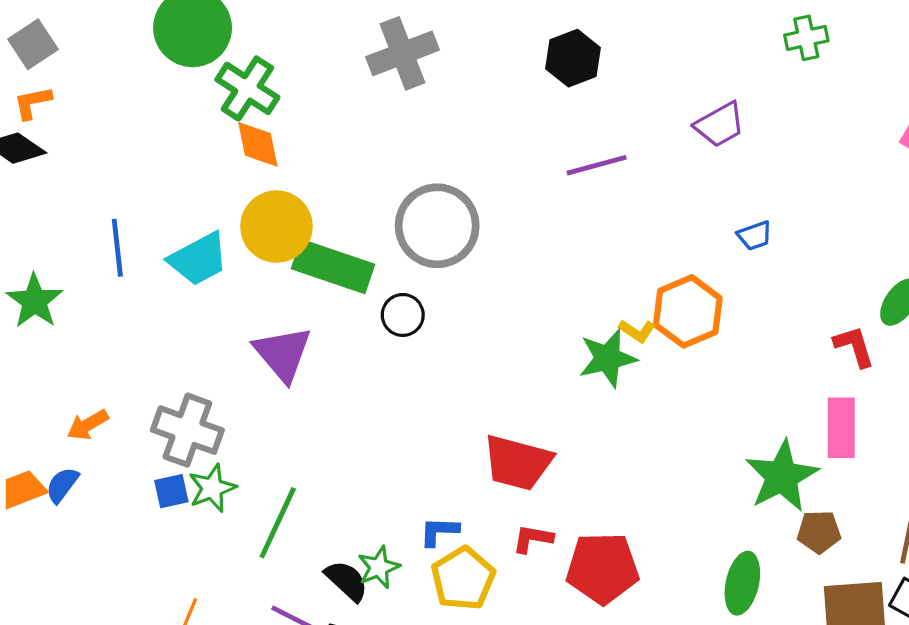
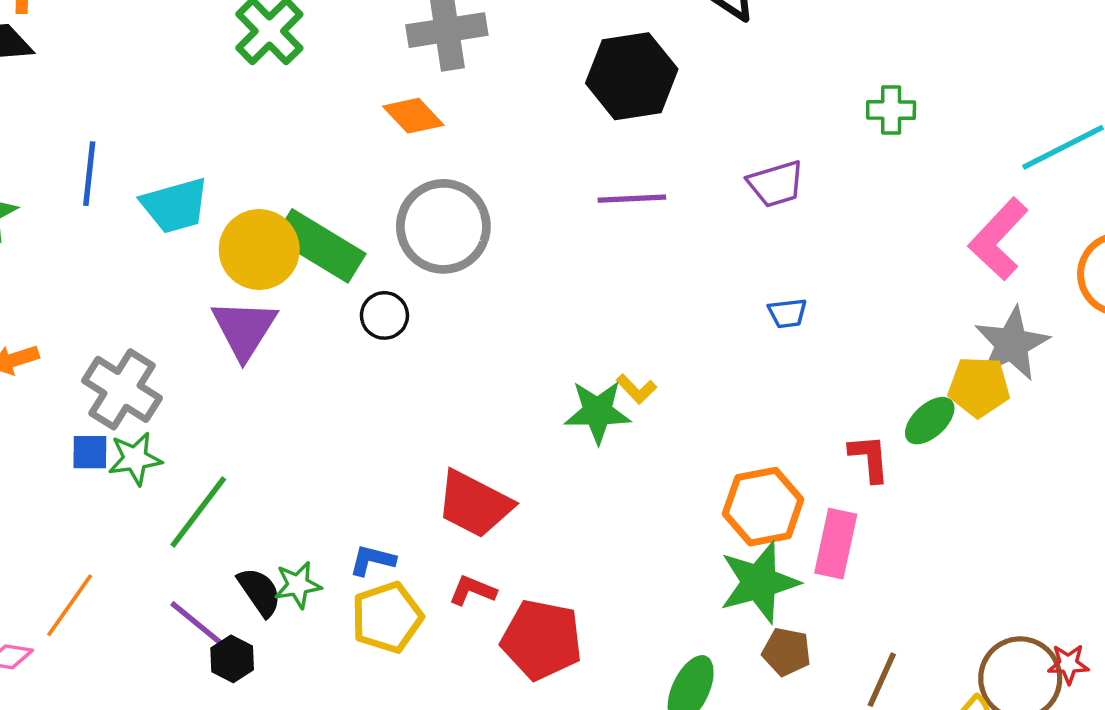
black hexagon: (573, 58) -> (632, 76), size x1.4
orange diamond: (258, 144) -> (413, 116), moved, turned -44
yellow circle: (276, 227) -> (259, 250), moved
orange hexagon: (688, 311) -> (763, 507), moved

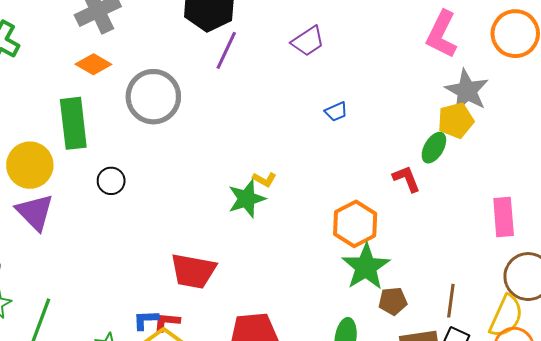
purple line: (632, 199) -> (226, 50), moved, turned -45
gray circle: (443, 226) -> (153, 97), moved
green rectangle: (320, 246) -> (73, 123), moved, turned 69
pink rectangle: (836, 544) -> (504, 217), moved
red L-shape: (472, 591) -> (167, 322), moved

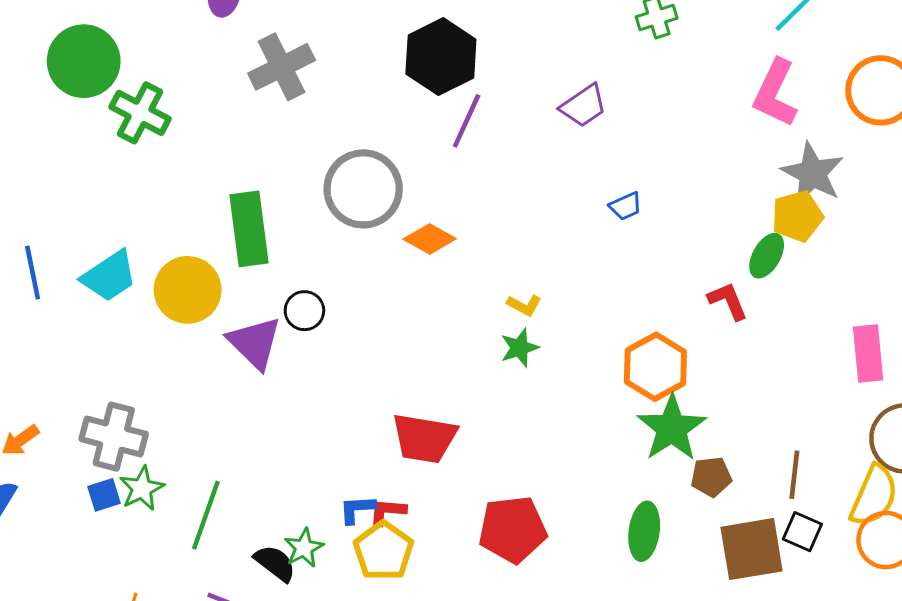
orange diamond: (93, 64) -> (430, 239), moved
green star: (247, 199) -> (519, 348), moved, size x0.7
purple triangle: (35, 212) -> (255, 343), moved

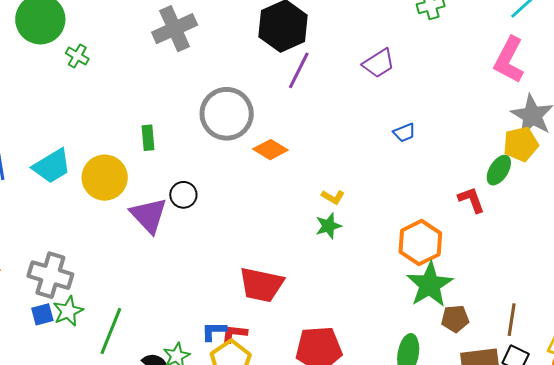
green cross: (140, 113) -> (77, 56), size x0.6
green rectangle: (249, 229) -> (148, 138), size x0.5

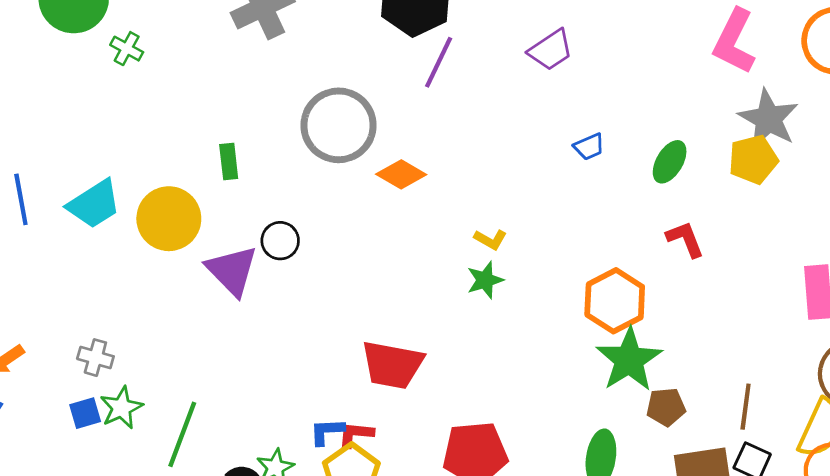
green ellipse: (499, 170) -> (670, 162), moved
gray cross: (50, 275) -> (95, 358), size x0.6

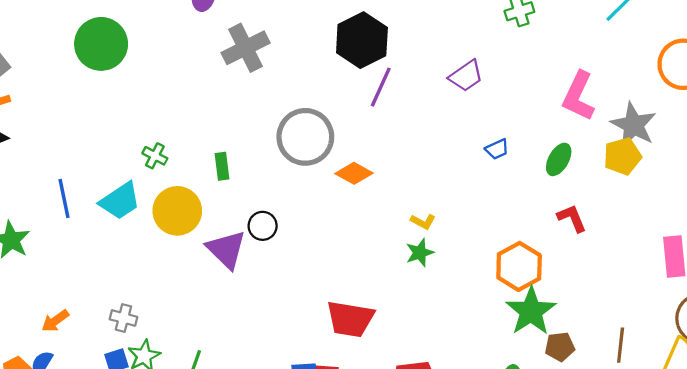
pink L-shape: (734, 41) -> (578, 96), moved
green cross: (127, 49) -> (155, 156), moved

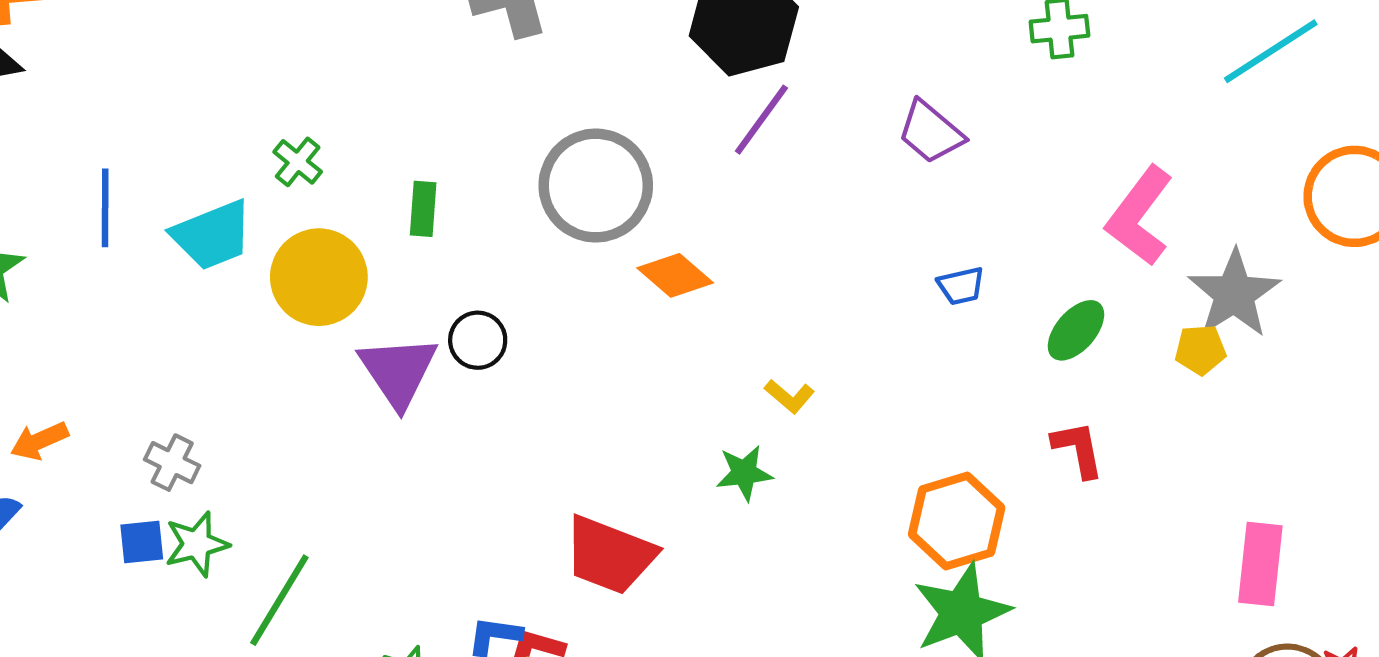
purple trapezoid: (466, 76) -> (931, 132), turned 63
yellow pentagon: (622, 156) -> (1200, 350), size x0.7
green star: (420, 253) -> (744, 473), moved

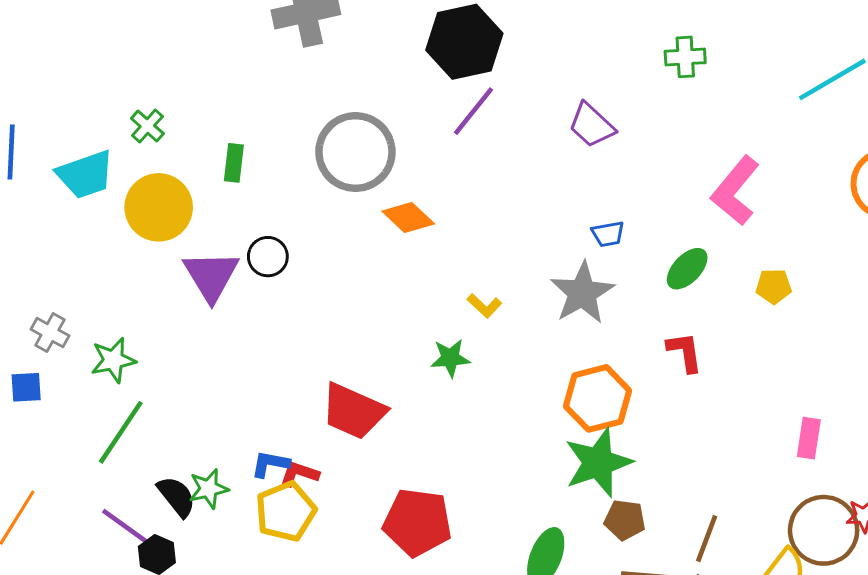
gray star: (1234, 294) -> (582, 293), moved
green star: (197, 544) -> (113, 360), moved
pink rectangle: (1260, 564) -> (809, 438), size x0.7

